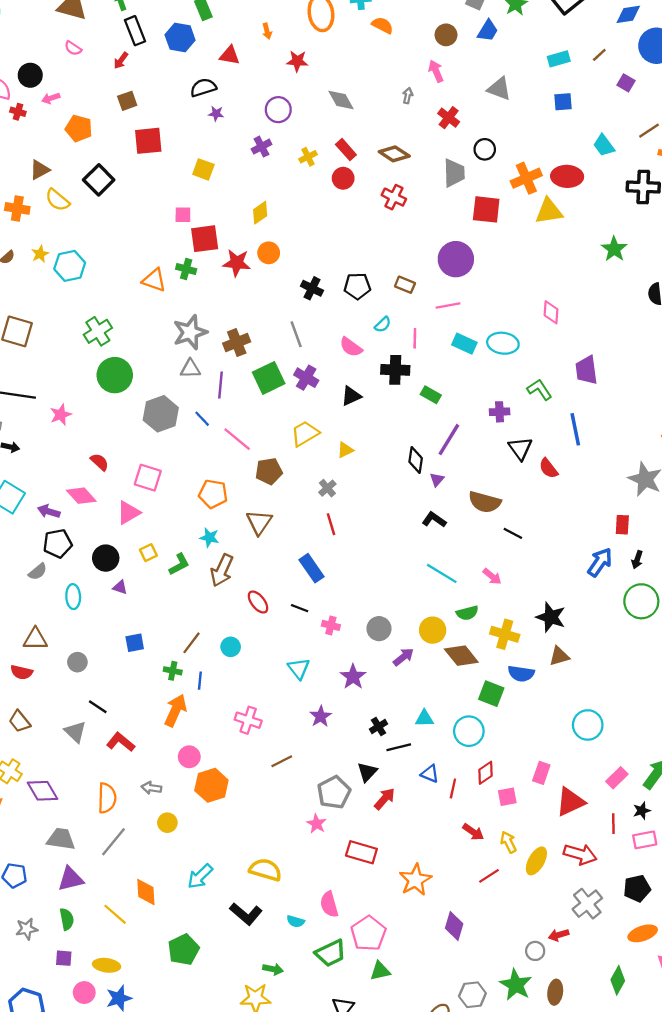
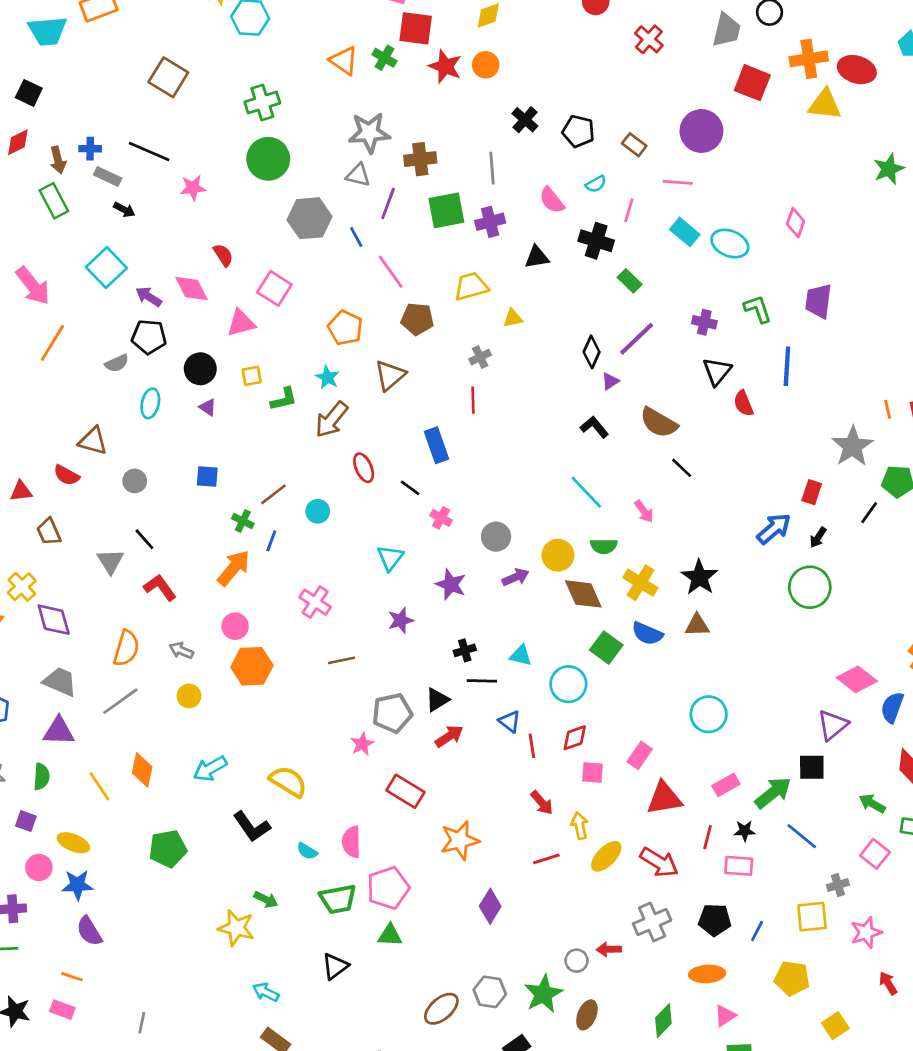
purple cross: (306, 378) -> (490, 222), turned 30
purple star: (353, 677) -> (451, 584), turned -30
red line: (453, 788) -> (532, 746), turned -36

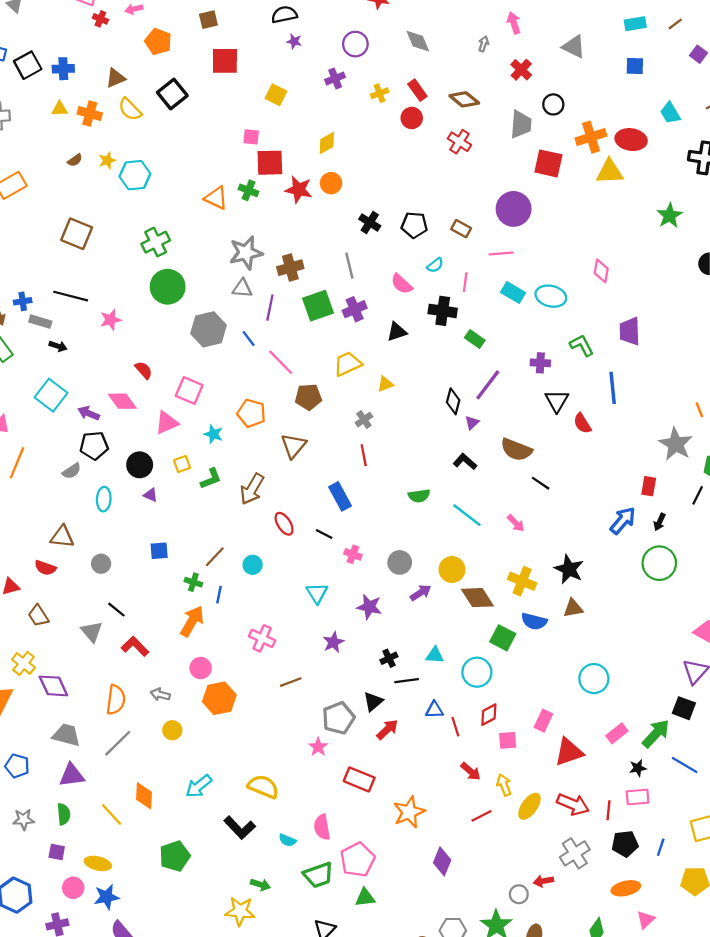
cyan star: (327, 377) -> (213, 434), moved
green semicircle: (604, 546) -> (419, 496), moved
blue triangle: (510, 721) -> (434, 710), turned -30
black square: (812, 767) -> (684, 708), turned 30
red line: (708, 837) -> (609, 810), moved

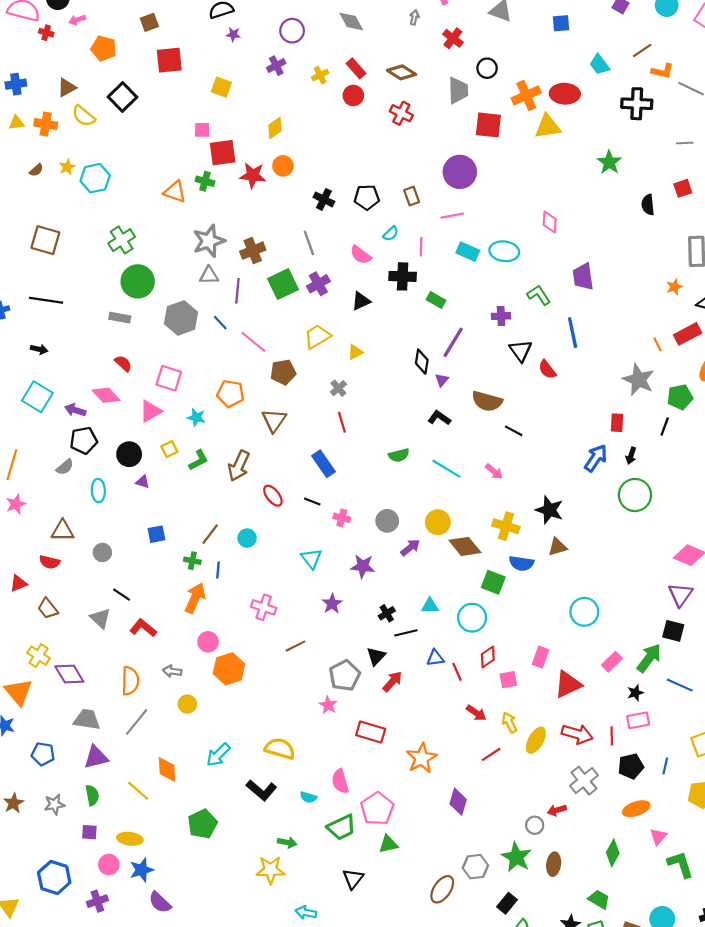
brown rectangle: (461, 229) -> (412, 196), turned 48
pink star: (111, 320) -> (16, 504), moved
gray rectangle: (40, 322) -> (120, 318), moved

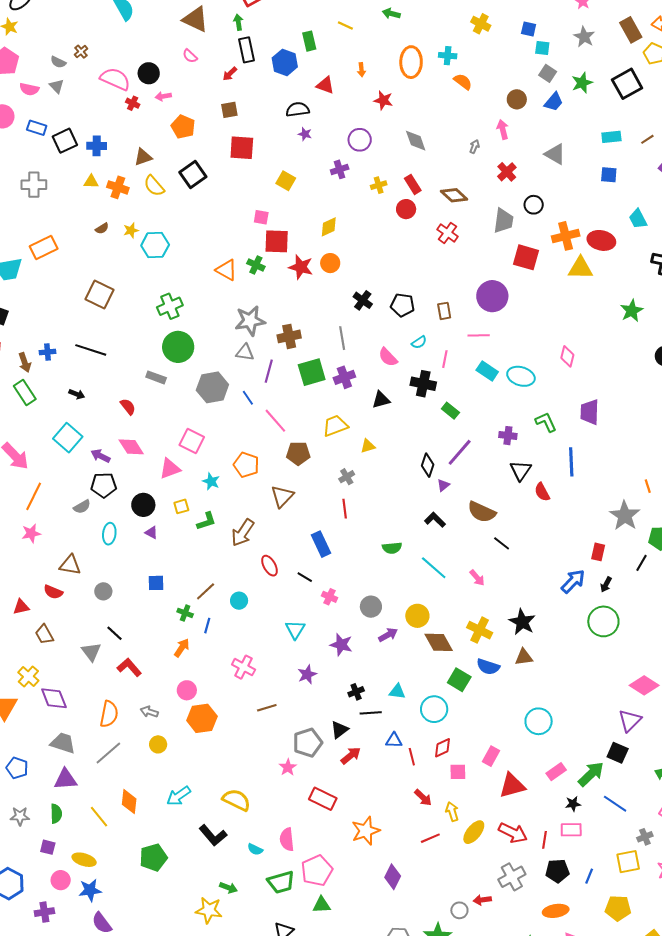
red semicircle: (123, 363) -> (128, 407), moved
orange arrow: (195, 598) -> (182, 648), size x0.7

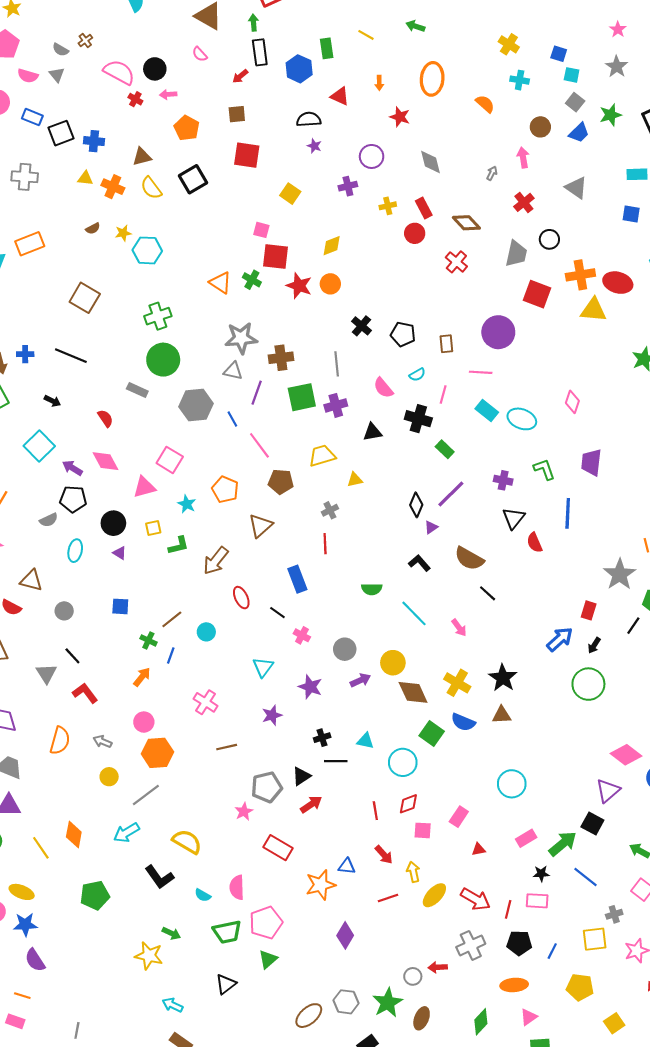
cyan cross: (448, 56) -> (520, 80), moved
blue triangle: (394, 740) -> (347, 866), moved
gray line: (108, 753) -> (146, 795), moved
red triangle: (512, 786) -> (479, 849), size x0.5
green triangle: (322, 905) -> (268, 959), turned -42

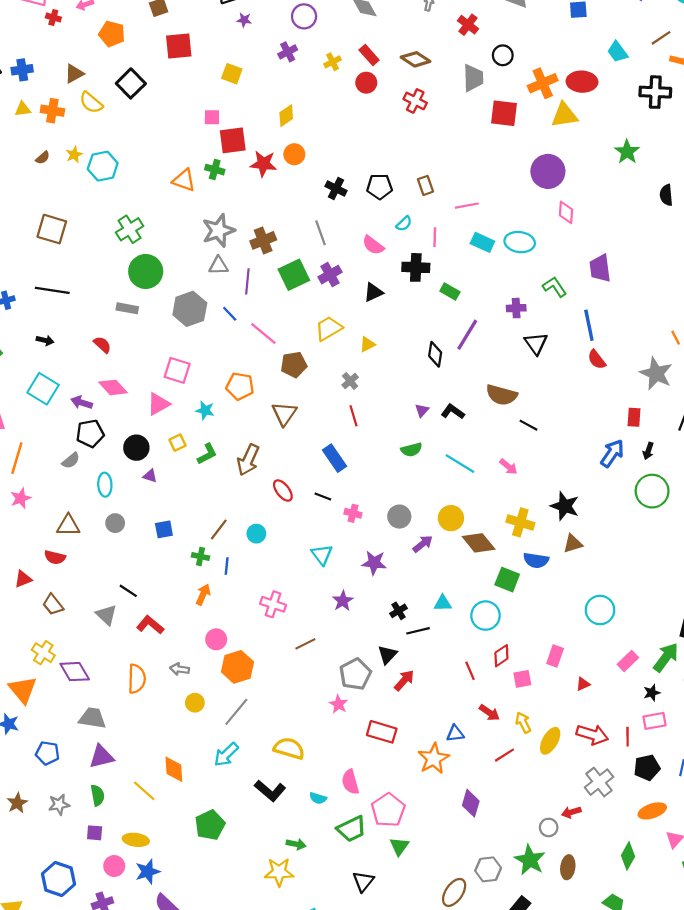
purple circle: (498, 332) -> (548, 171), moved
purple triangle: (431, 527) -> (422, 410), moved
red semicircle: (535, 543) -> (597, 360), moved
gray circle: (64, 611) -> (115, 523), moved

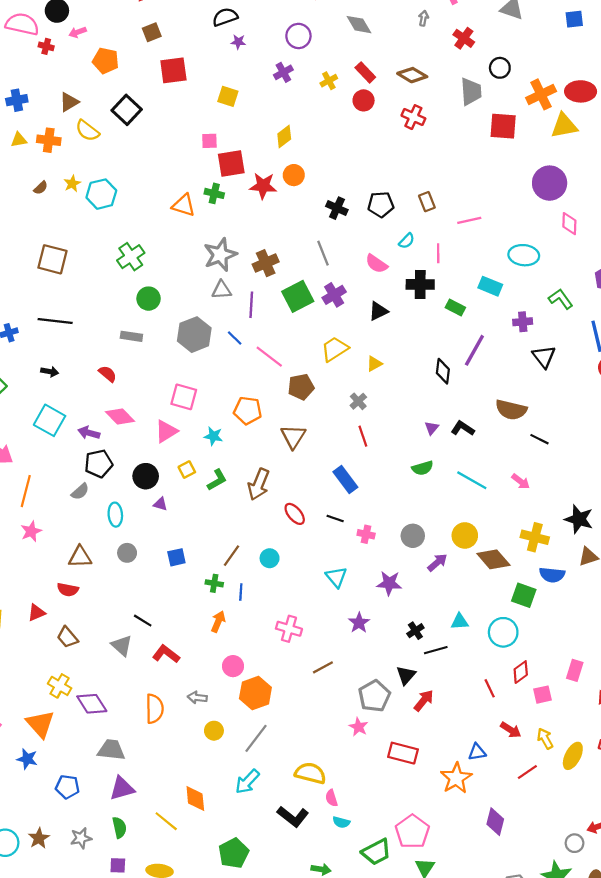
cyan rectangle: (482, 242) -> (490, 286), moved
green circle: (146, 271) -> (149, 299), size x0.7
pink semicircle: (350, 782) -> (331, 798), moved, size x0.7

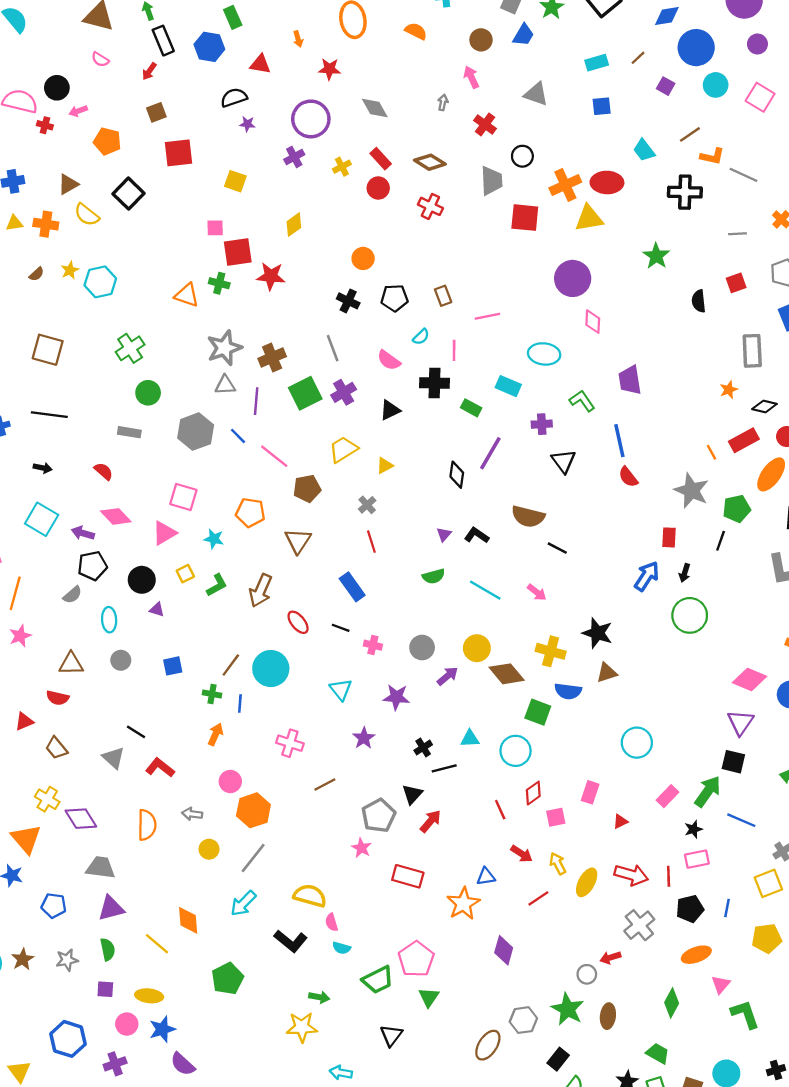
purple circle: (298, 36) -> (311, 119), size x1.4
orange circle: (294, 175) -> (363, 258), moved
cyan circle: (270, 558) -> (271, 669), size x1.8

